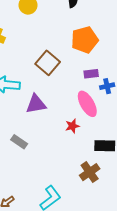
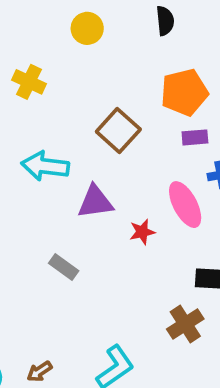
purple rectangle: (91, 74) -> (195, 137), moved
red star: (72, 126) -> (142, 232), moved

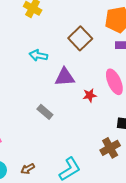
cyan arrow: (45, 166) -> (38, 55), size x0.7

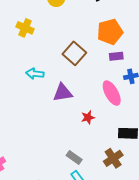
red star: (90, 95) -> (88, 117), moved
gray rectangle: (45, 112) -> (74, 158), moved

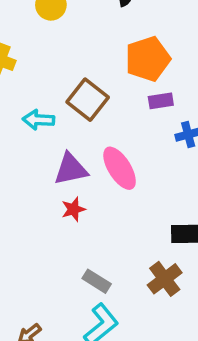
cyan arrow: (35, 74) -> (38, 120), moved
pink ellipse: (112, 93) -> (120, 168), moved
red star: (88, 117) -> (73, 209), moved

